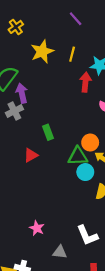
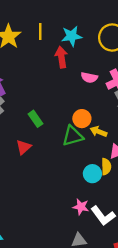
cyan circle: (85, 172) -> (92, 174), moved
pink star: (37, 228) -> (81, 207), moved

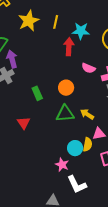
orange circle: (82, 119) -> (66, 88), moved
red triangle: (24, 147) -> (24, 123), moved, turned -32
pink star: (81, 207) -> (62, 165), moved

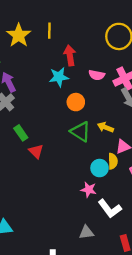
cyan star: (81, 31) -> (59, 77), moved
green rectangle: (37, 93) -> (21, 133), moved
green triangle: (65, 114) -> (80, 132), turned 48

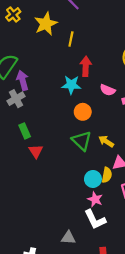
yellow star: (19, 35) -> (46, 24), moved
pink star: (89, 190) -> (95, 199), moved

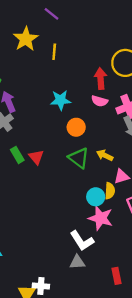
red arrow: (86, 66) -> (101, 79), moved
red triangle: (36, 151) -> (36, 157), moved
pink star: (95, 199) -> (101, 218), size x1.5
white L-shape: (95, 219) -> (82, 241), moved

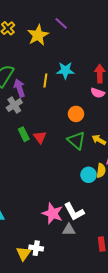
purple line: (52, 14) -> (61, 23), moved
yellow line: (54, 52) -> (45, 80), moved
cyan star: (61, 100) -> (65, 70), moved
pink star: (101, 218) -> (53, 213), moved

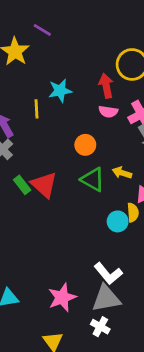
red triangle: (40, 137) -> (44, 185), size x1.5
pink star: (53, 213) -> (62, 298), moved, turned -30
gray triangle: (69, 230) -> (106, 298), size x1.6
white cross: (36, 248) -> (100, 327), moved, turned 32

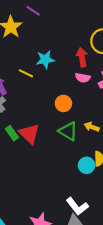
yellow line: (37, 109) -> (26, 73), turned -64

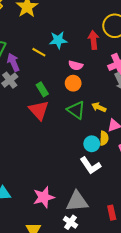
pink semicircle: (83, 78) -> (76, 65), moved
green rectangle: (12, 133) -> (42, 89), moved
white L-shape: (77, 206) -> (90, 166), moved

